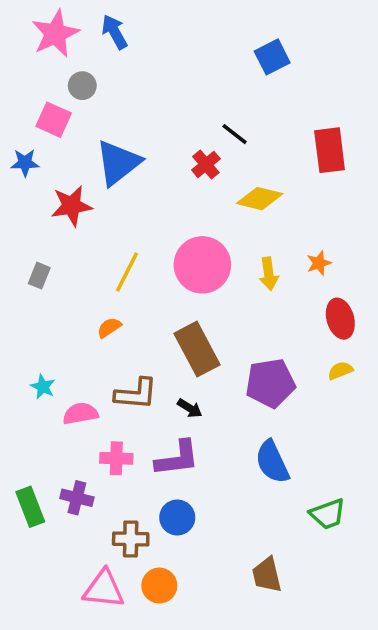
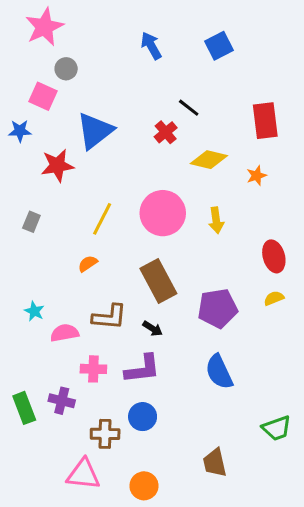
blue arrow: (115, 32) -> (151, 46), moved
orange star: (319, 263) -> (257, 176), moved
green trapezoid: (328, 514) -> (277, 428), moved
orange circle: (159, 586) -> (144, 486), moved

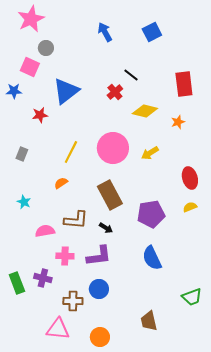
red star: (57, 165) -> (40, 115), size x0.7
yellow arrow: (216, 220) -> (150, 153), turned 66
cyan star: (34, 311) -> (24, 202), moved

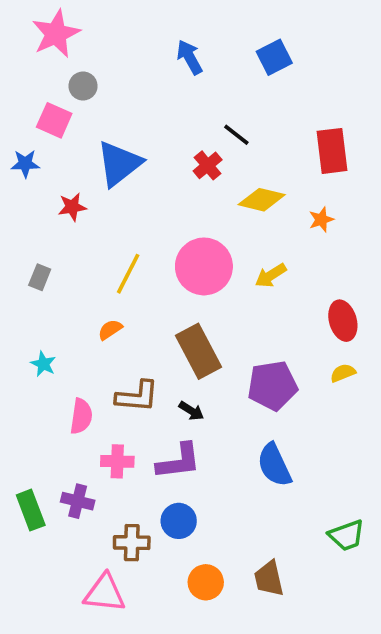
pink semicircle: (45, 231) -> (81, 416), turned 108
orange circle: (100, 337) -> (206, 582), moved

